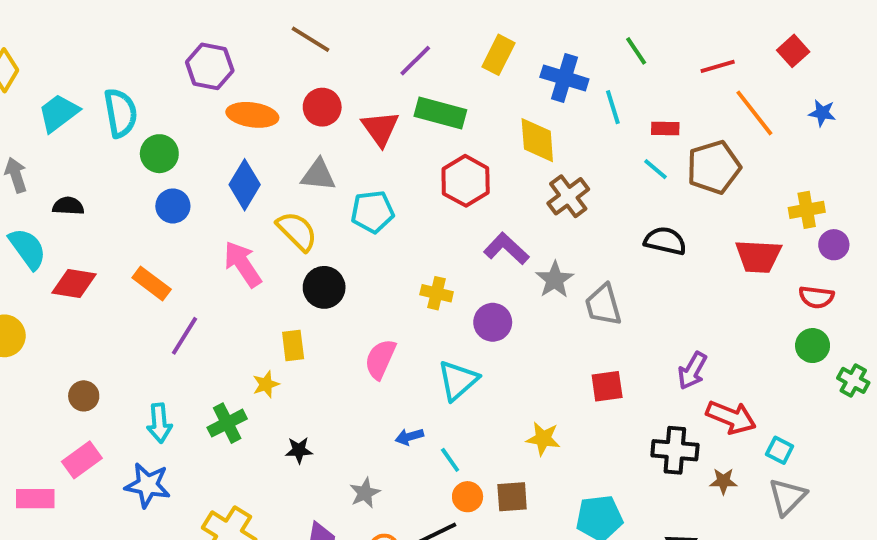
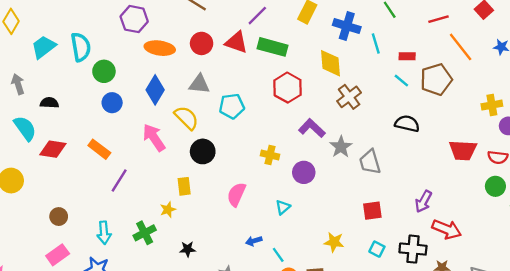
red triangle: (380, 128) -> (236, 42), moved, turned -35
red trapezoid: (758, 256) -> (463, 150), moved
cyan triangle: (458, 380) -> (283, 207), size x0.6
cyan square: (780, 450) -> (377, 249), moved

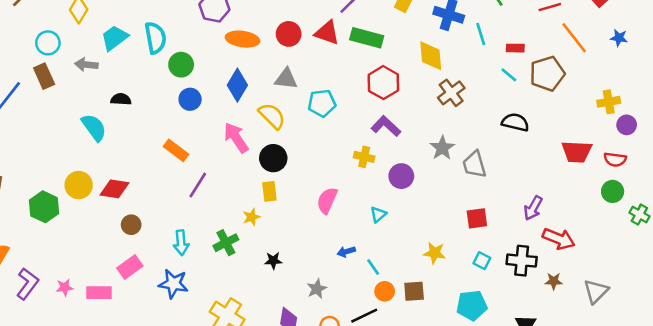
gray arrow: (18, 84) -> (86, 65), moved, turned -66
purple L-shape: (312, 128) -> (386, 126), moved
red diamond: (53, 149) -> (114, 189), moved
black circle: (203, 151) -> (273, 158), moved

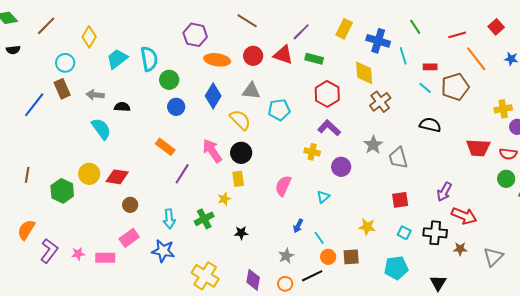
green rectangle: (367, 38) -> (314, 59), size x0.7
gray arrow: (86, 65) -> (95, 95), moved
pink arrow: (236, 138) -> (212, 151), moved
blue arrow: (346, 252) -> (298, 226), turned -48
gray star: (317, 289) -> (286, 256), moved

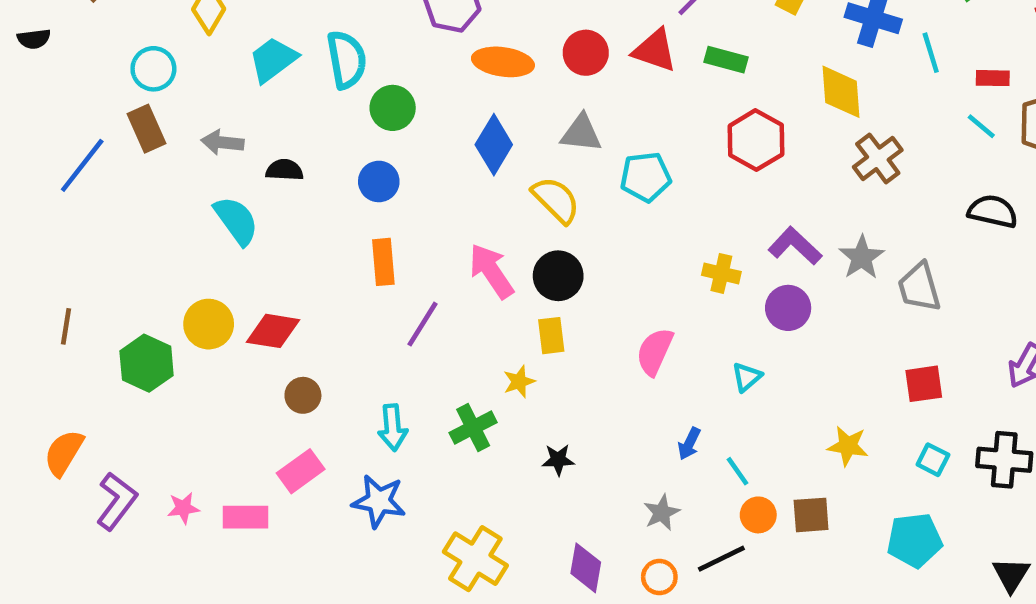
blue circle: (176, 107) -> (379, 181), moved
purple L-shape: (329, 128) -> (795, 246), moved
orange rectangle: (165, 147) -> (383, 262), turned 48

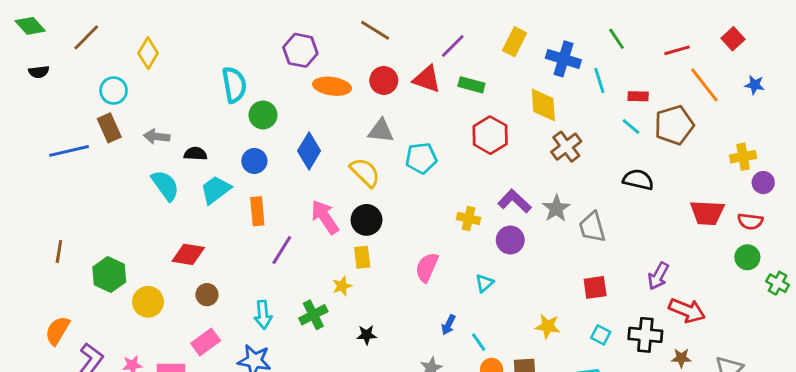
cyan trapezoid: (273, 60) -> (216, 190), moved
blue diamond: (494, 145) -> (309, 151), moved
blue line: (82, 165) -> (69, 151), turned 39
yellow circle: (209, 324) -> (148, 302), moved

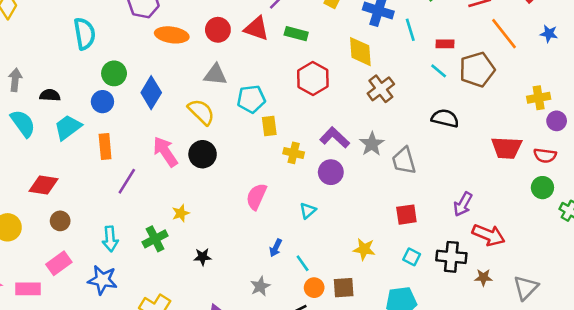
green circle: (263, 115) -> (114, 73), moved
gray arrow: (157, 137) -> (15, 80), turned 90
yellow rectangle: (362, 257) -> (269, 126), moved

